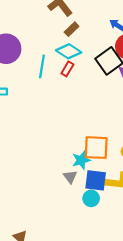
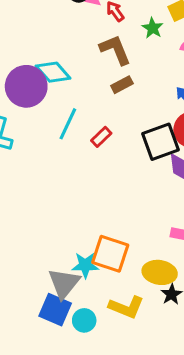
cyan diamond: (69, 51) -> (53, 72), moved
gray triangle: (70, 177) -> (64, 283), size x1.6
blue square: (96, 180) -> (55, 310), moved

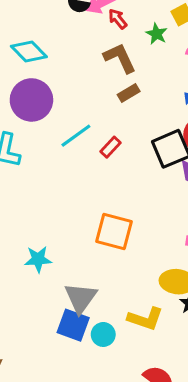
cyan diamond: (53, 72) -> (29, 51), moved
cyan line: (68, 124) -> (76, 136), turned 32
orange square: (110, 254) -> (114, 231), moved
cyan star: (85, 265) -> (38, 259), moved

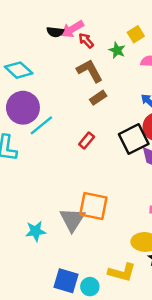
cyan line: (76, 136) -> (41, 125), moved
gray triangle: (81, 298) -> (72, 220), moved

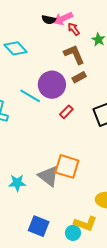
purple circle: (23, 108) -> (52, 85), moved
cyan line: (41, 125) -> (30, 96), turned 65
gray triangle: (72, 220) -> (48, 176), turned -30
cyan circle: (90, 287) -> (73, 233), moved

